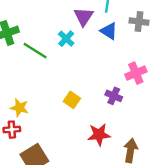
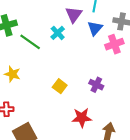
blue triangle: (109, 31) -> (95, 28), turned 35
pink cross: (136, 73) -> (114, 44), moved
yellow star: (19, 108) -> (12, 74), moved

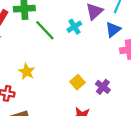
yellow star: (12, 74) -> (27, 72), moved
yellow square: (60, 86) -> (77, 82), moved

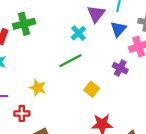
green line: (45, 30) -> (70, 61), moved, turned -65
purple cross: (103, 87) -> (120, 68), moved

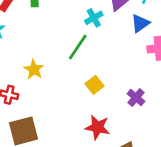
green line: (70, 61) -> (78, 47), turned -40
purple cross: (120, 68) -> (136, 97), moved

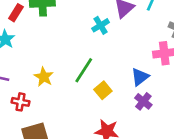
blue triangle: (140, 23) -> (140, 77), moved
green line: (78, 47) -> (84, 70), moved

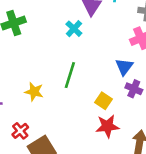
yellow square: (103, 90) -> (103, 101), moved
red cross: (20, 102) -> (20, 131), moved, turned -35

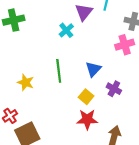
blue triangle: (124, 67) -> (93, 69), moved
green line: (70, 75) -> (59, 71), turned -30

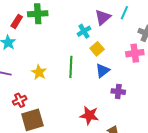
purple cross: (114, 89) -> (118, 92), turned -32
yellow square: (86, 97) -> (97, 49), moved

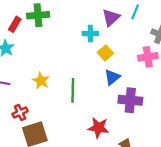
cyan cross: (84, 31) -> (90, 34), turned 32
green line: (71, 67) -> (73, 90), moved
purple cross: (118, 92) -> (130, 100), size x1.5

